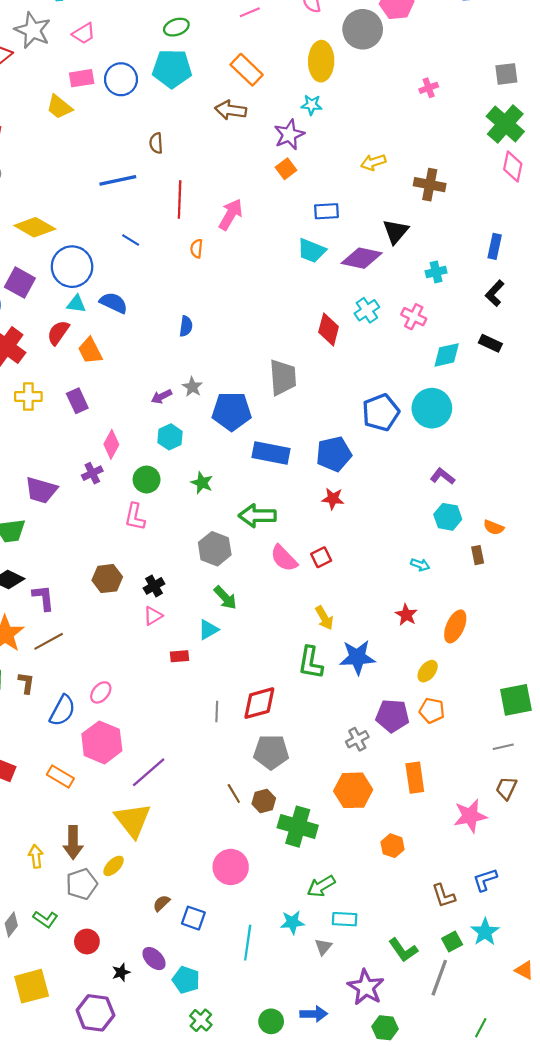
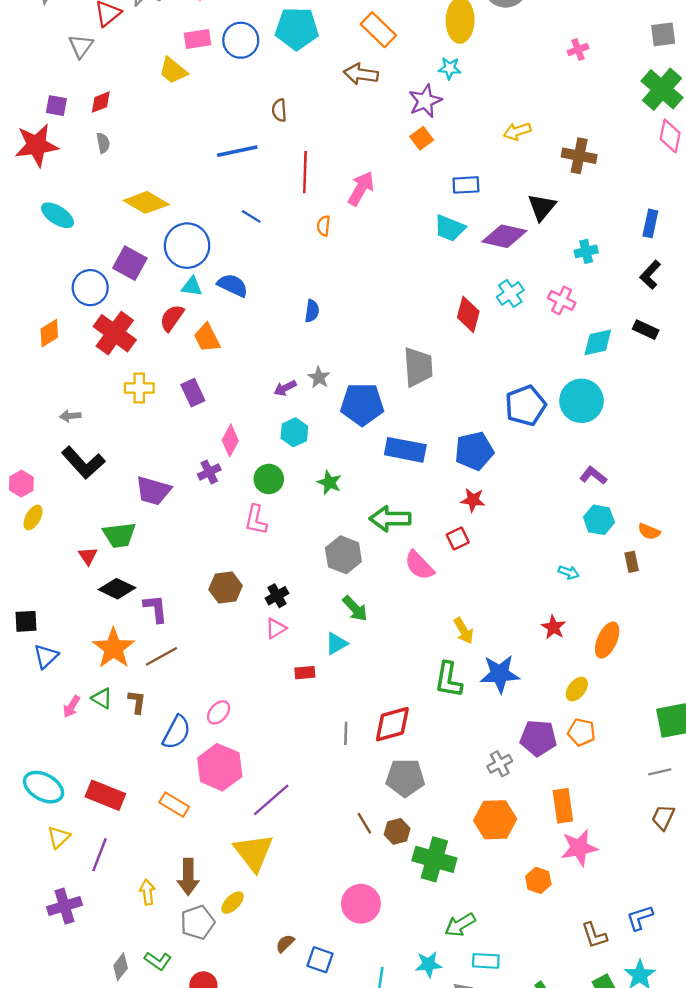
red square: (321, 557) -> (458, 539), moved
pink star: (470, 816) -> (579, 848), moved

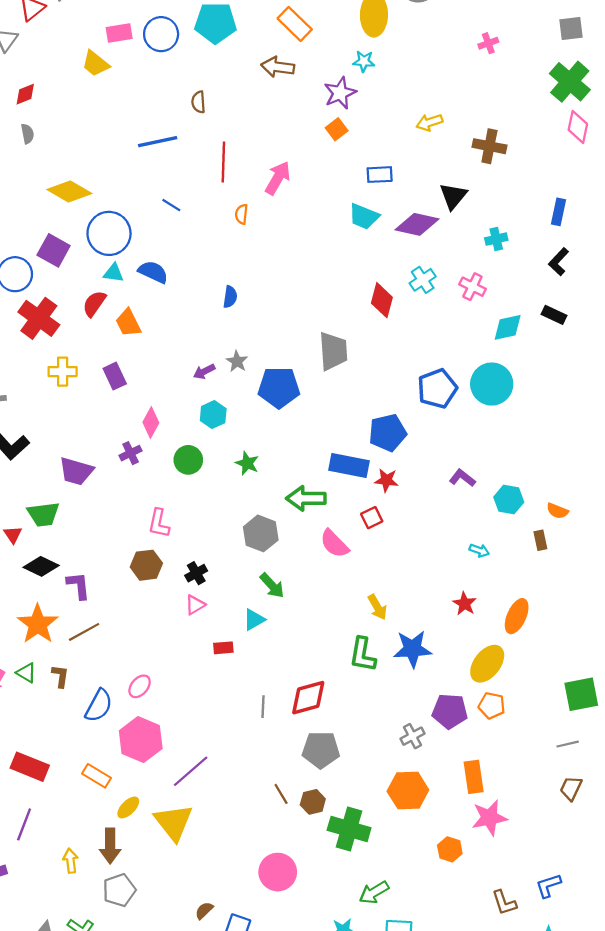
blue rectangle: (405, 450) -> (349, 466), moved
purple L-shape: (593, 475) -> (462, 478), moved
pink L-shape: (256, 520) -> (159, 523), moved
yellow ellipse: (577, 689) -> (487, 664), size x1.6
yellow ellipse: (233, 903) -> (128, 807), moved

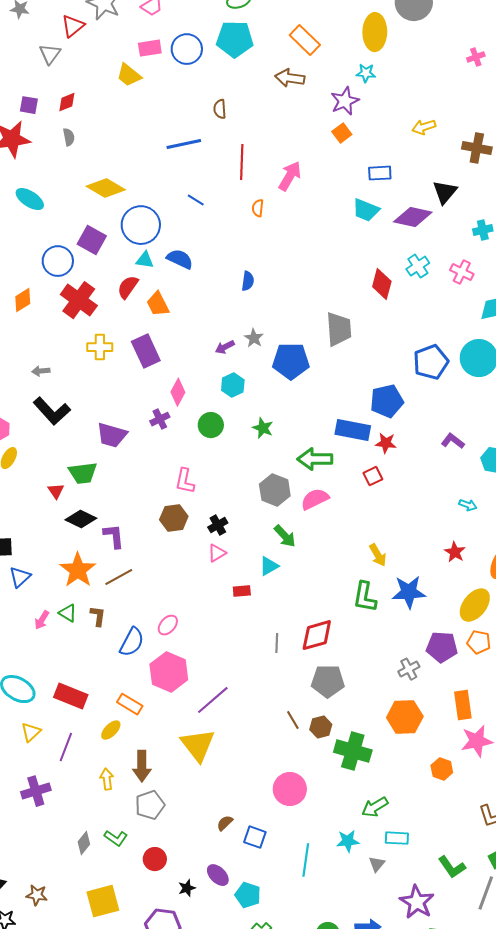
purple rectangle: (115, 376) -> (146, 351), size x1.4
pink semicircle: (334, 544) -> (315, 499), moved, turned 108
yellow ellipse: (128, 807) -> (111, 730), moved

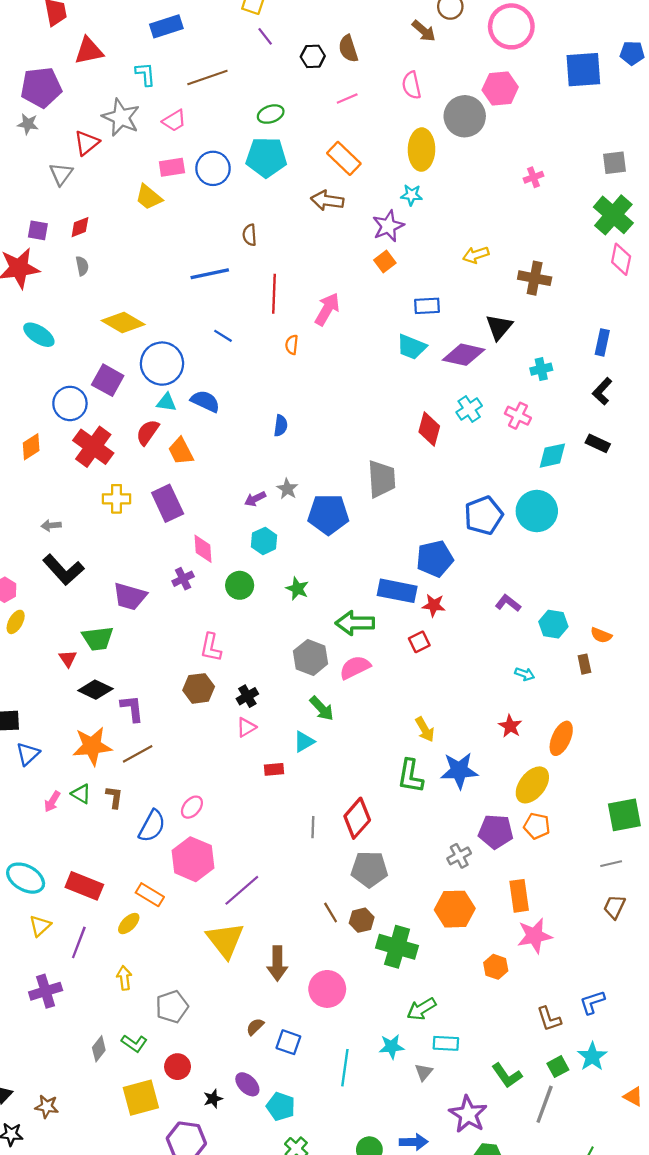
pink diamond: (178, 392) -> (203, 549), turned -32
orange star: (78, 570) -> (92, 746), turned 30
red diamond: (317, 635) -> (357, 818), turned -33
brown arrow: (142, 766) -> (277, 963), moved
yellow square: (103, 901) -> (141, 1098), moved

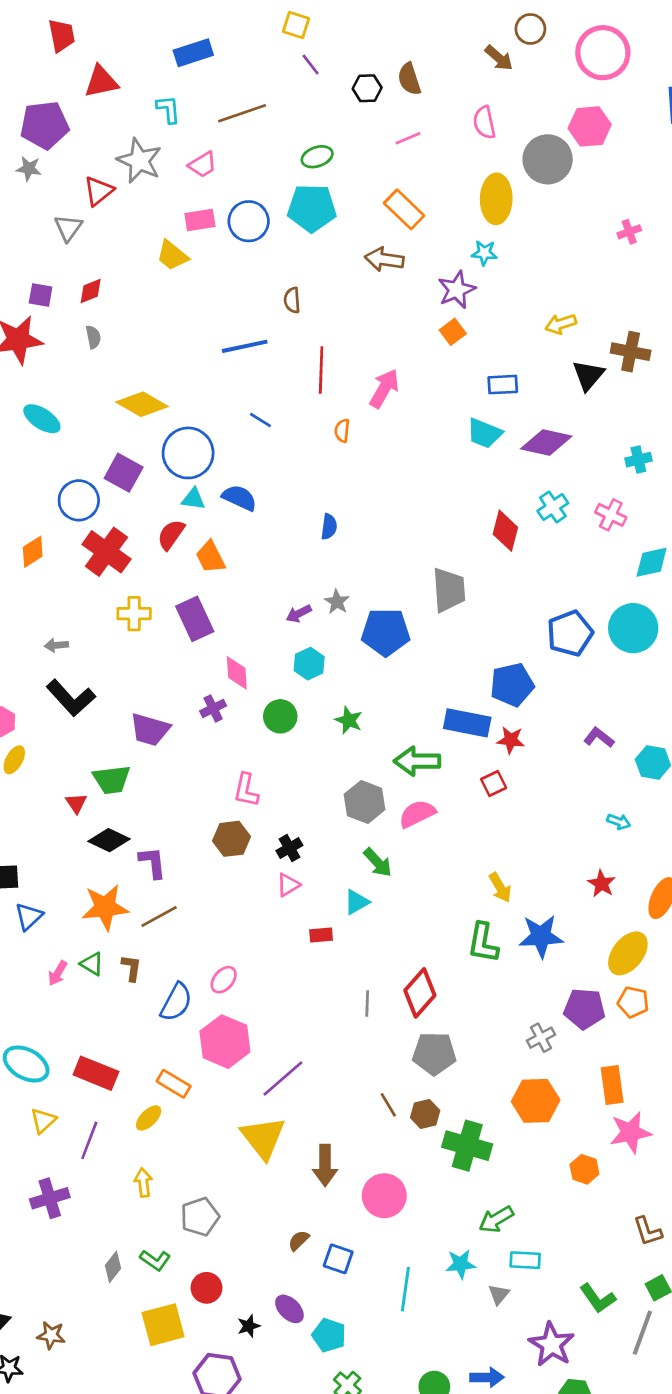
black triangle: (499, 327) -> (588, 375), moved

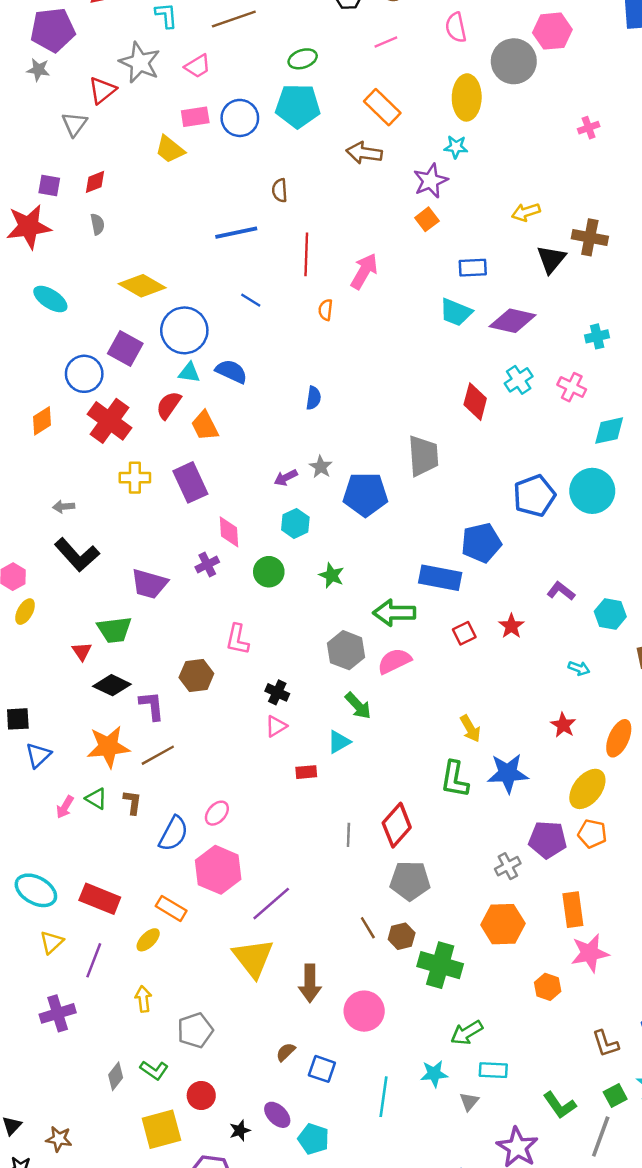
red star: (511, 740) -> (511, 626), moved, turned 30
brown hexagon: (232, 839) -> (196, 676), moved
black cross: (289, 848) -> (277, 692), turned -35

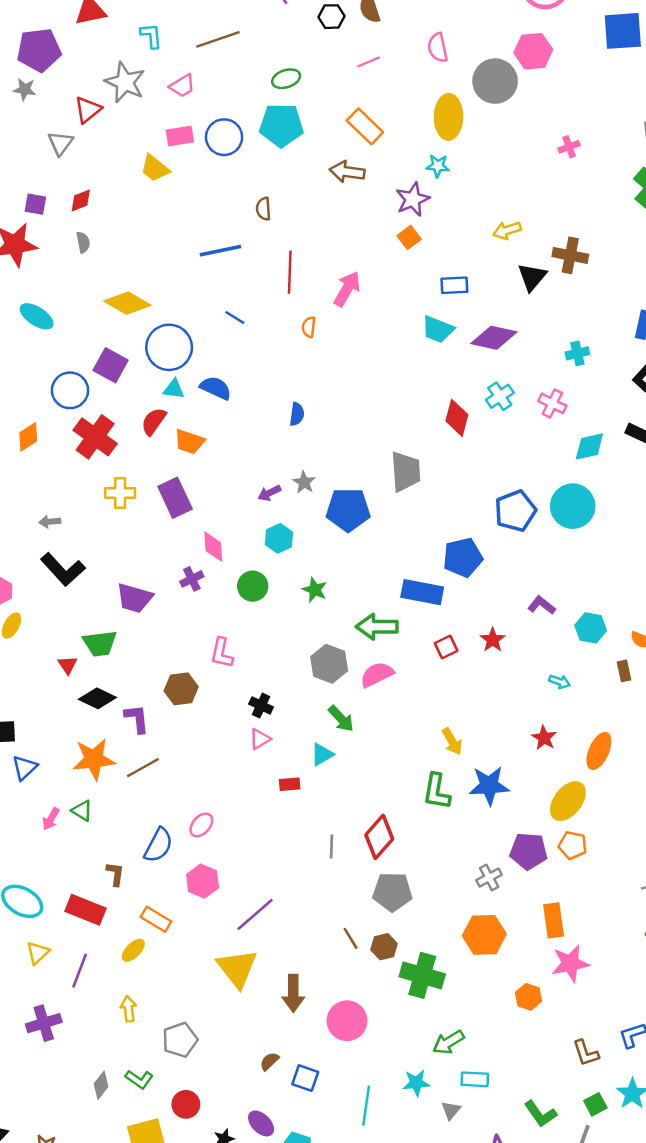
orange trapezoid: (205, 426) -> (189, 442), turned -44
brown L-shape: (132, 802) -> (115, 874), moved
pink hexagon: (218, 870) -> (203, 881), size x0.7

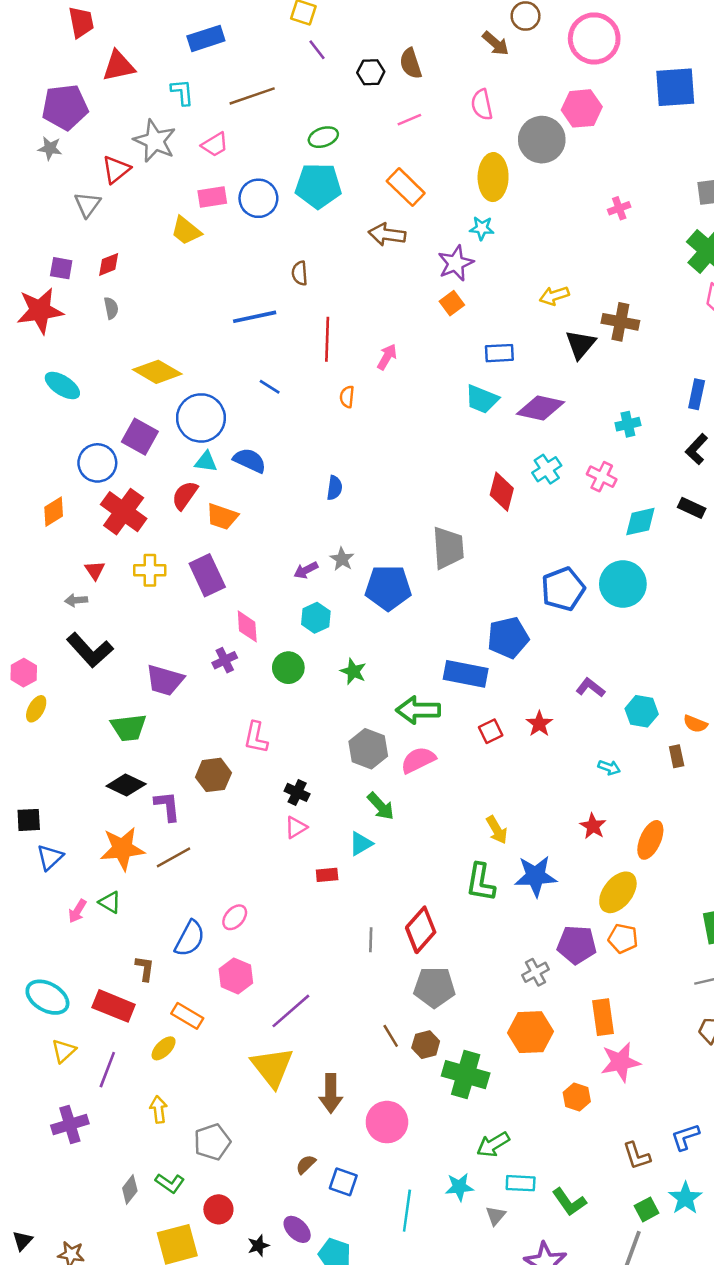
pink arrow: (347, 289) -> (387, 357), size x0.7
red triangle: (68, 665) -> (95, 570), moved
green L-shape: (540, 1114) -> (569, 1202), moved

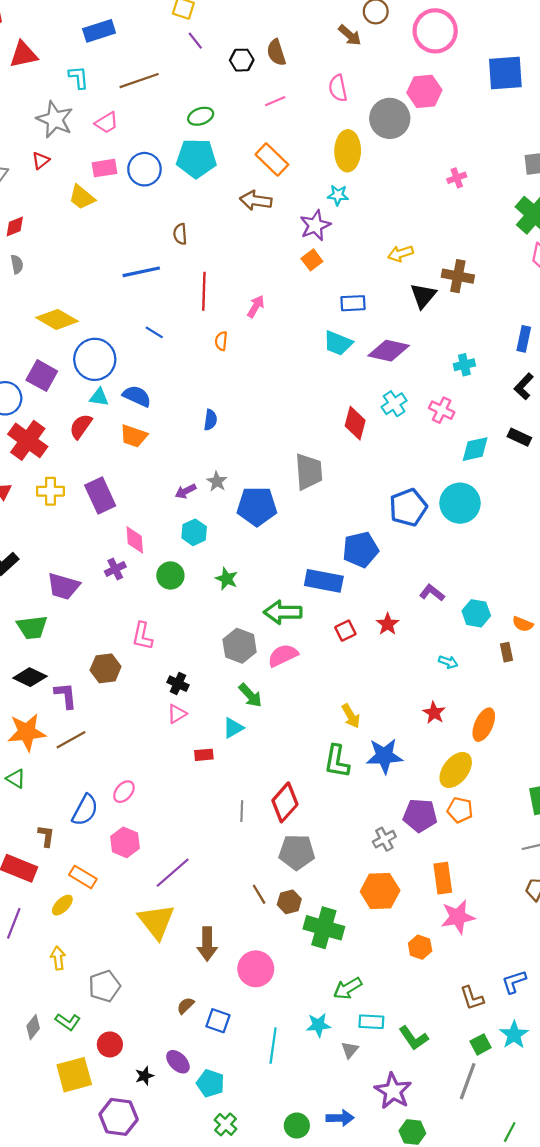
red triangle: (116, 170) -> (41, 161), moved, size x0.7
orange trapezoid: (222, 517) -> (134, 436), moved

